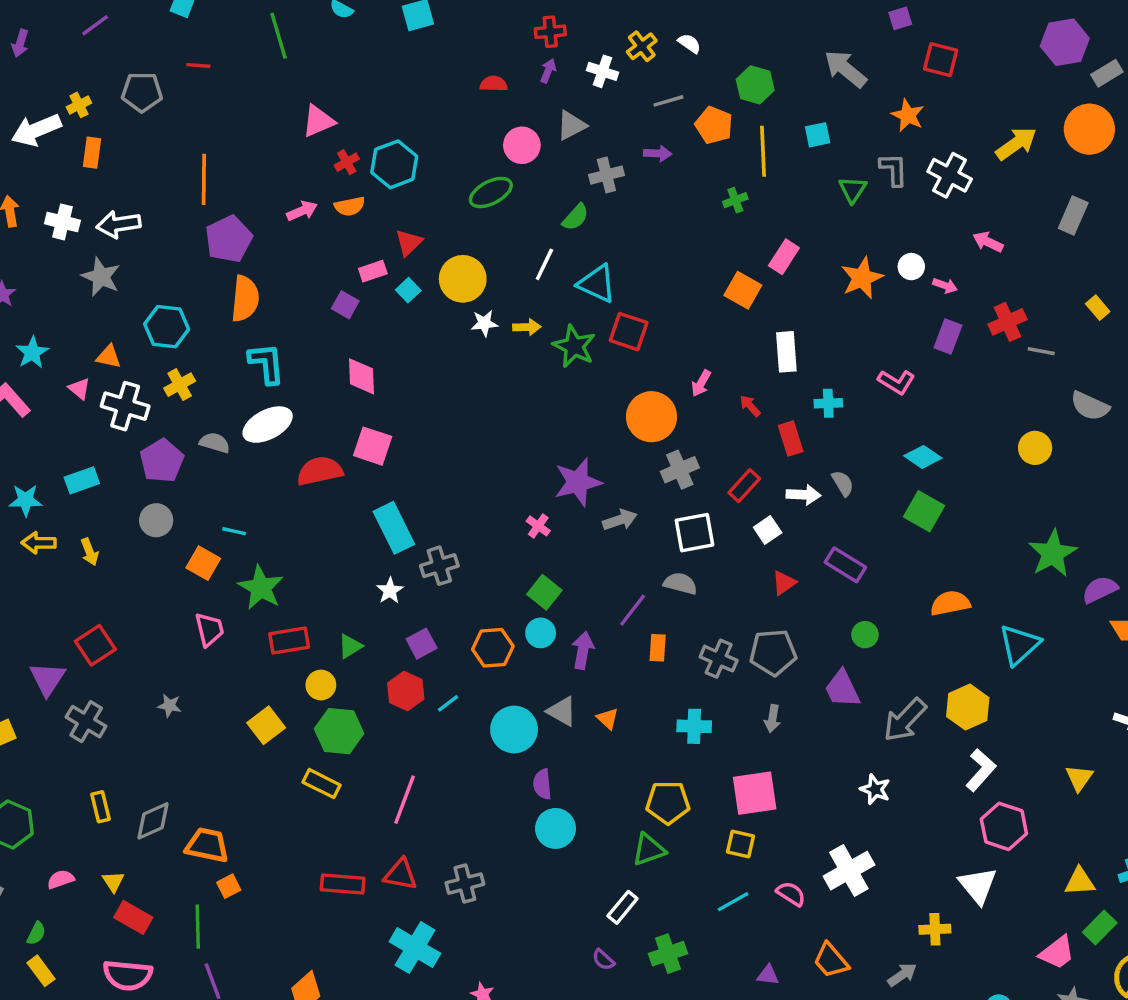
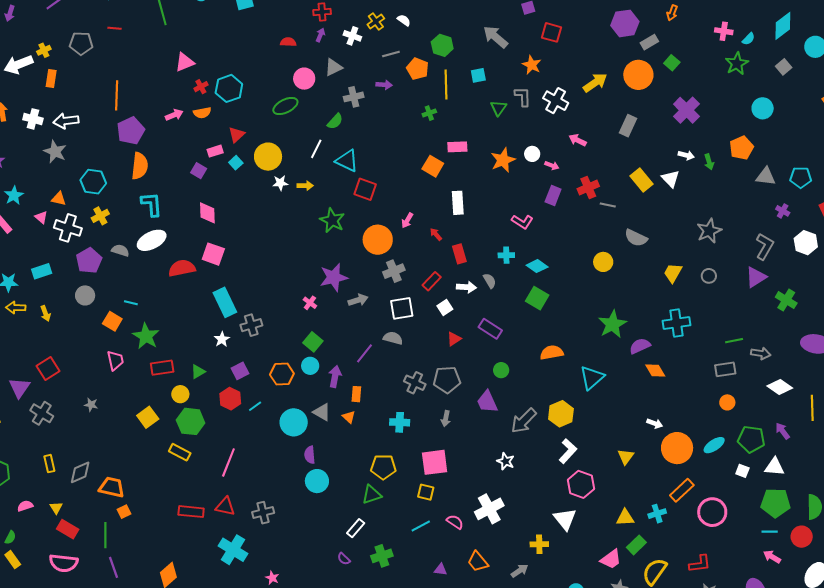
pink rectangle: (784, 257) -> (457, 147), turned 54
yellow rectangle: (1098, 308) -> (641, 180), size x1.6
green star: (574, 346) -> (332, 220), moved
cyan cross: (828, 403) -> (506, 255), moved
orange rectangle: (658, 648) -> (356, 394), moved

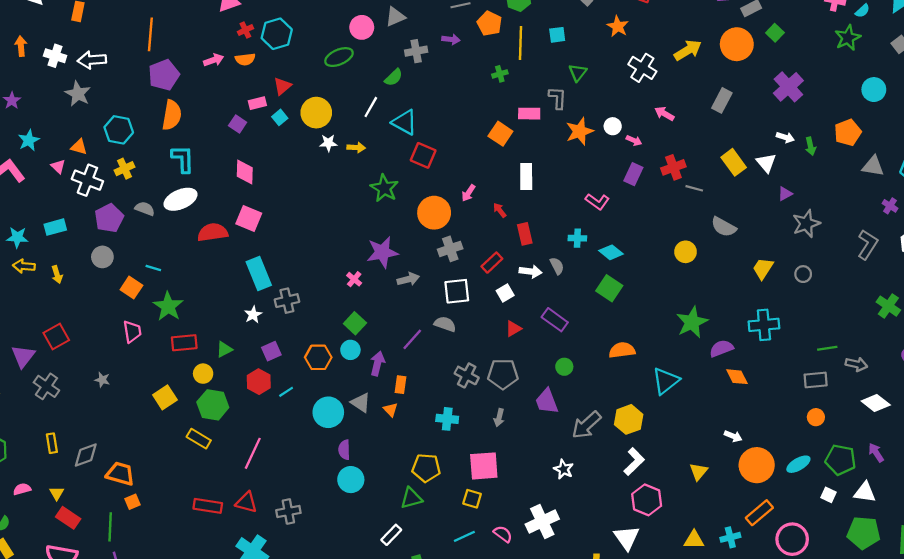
gray L-shape: (523, 97) -> (558, 98), moved
purple triangle: (756, 277) -> (785, 194), moved, size x0.6

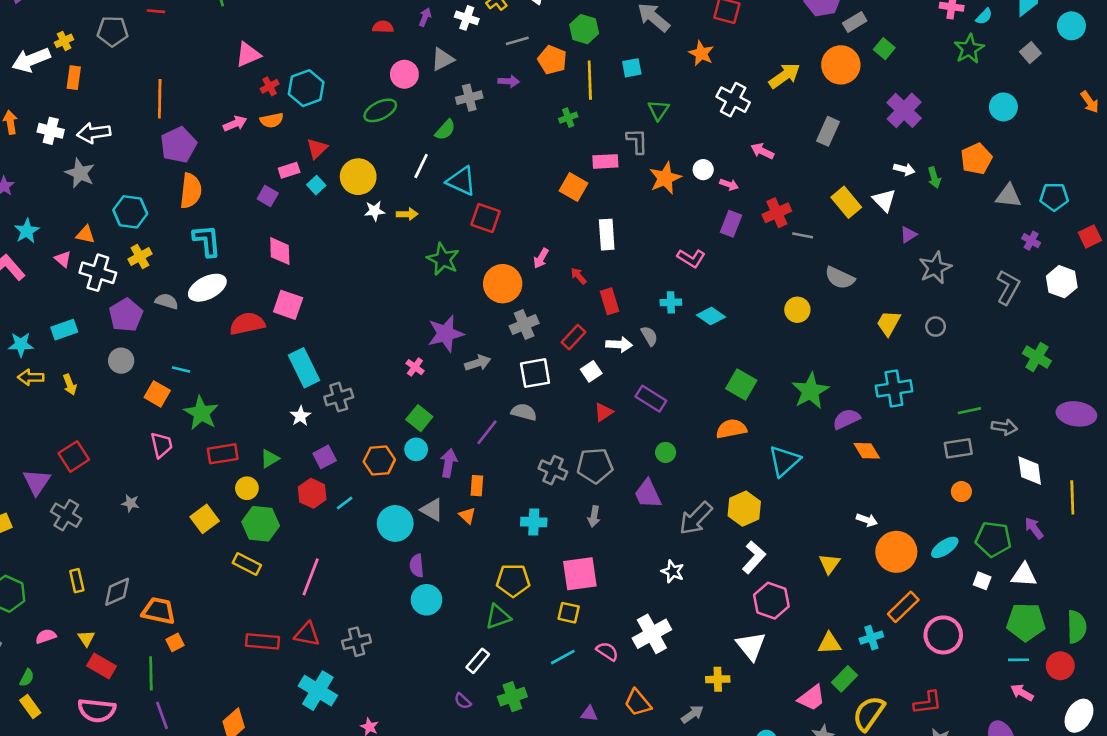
green square: (609, 288) -> (741, 385), moved
white diamond: (876, 403) -> (1030, 471), turned 48

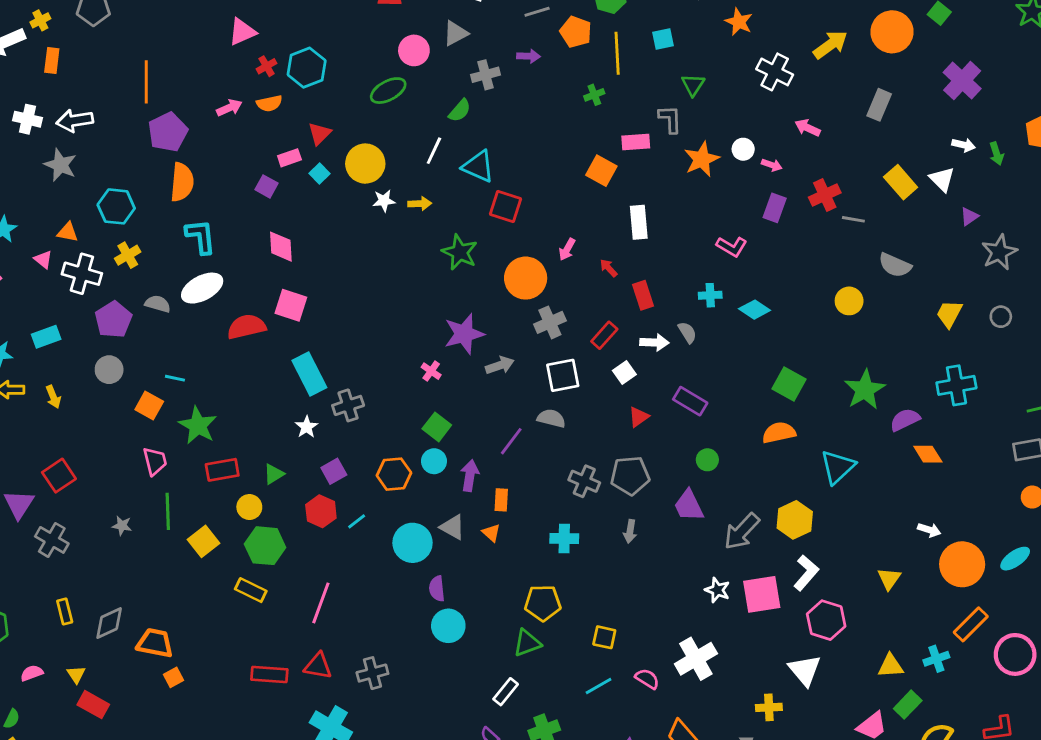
pink square: (580, 574) -> (762, 594), moved
green line: (151, 673) -> (168, 511), moved

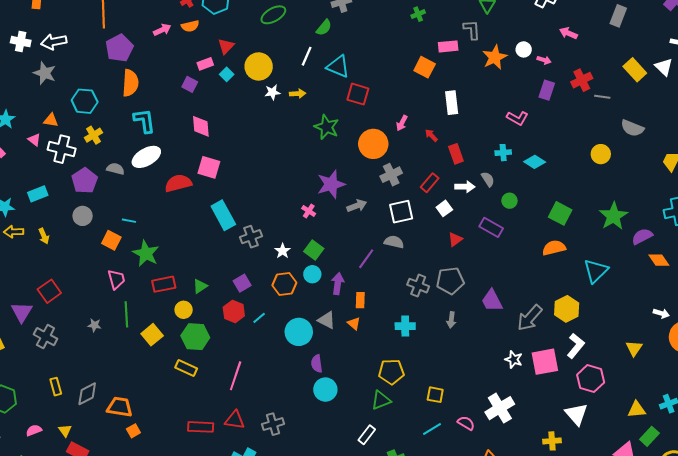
white star: (307, 427) -> (283, 251), moved
green circle: (707, 460) -> (509, 201), moved

